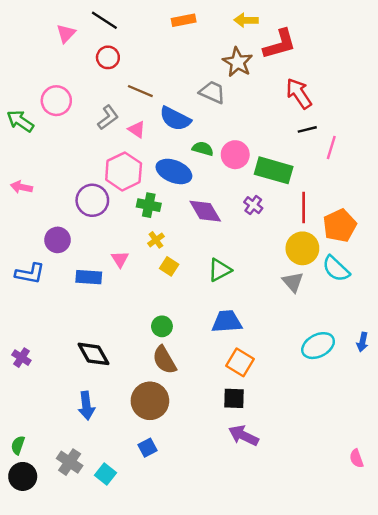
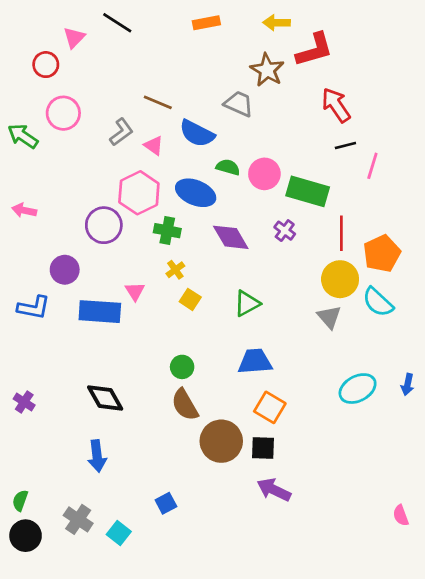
red circle: (108, 57) -> (46, 65), moved
blue rectangle: (89, 277) -> (100, 312), size x1.4
brown circle: (150, 401) -> (221, 441), moved

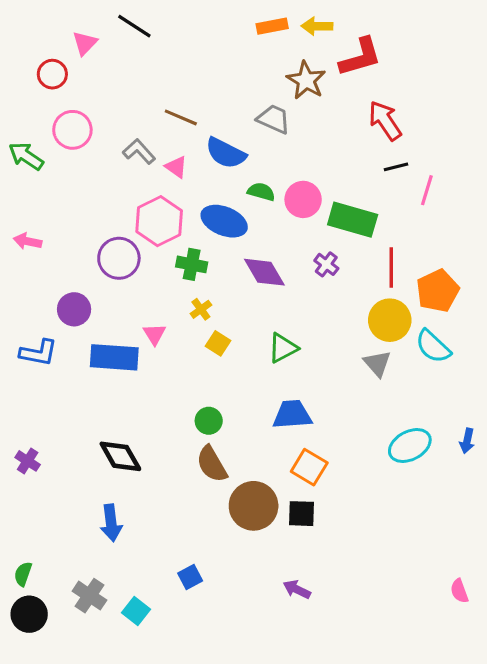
orange rectangle: (206, 23) -> (272, 26), moved
gray L-shape: (121, 132) -> (139, 151), turned -96
purple arrow: (274, 490) -> (297, 589), moved, size x0.7

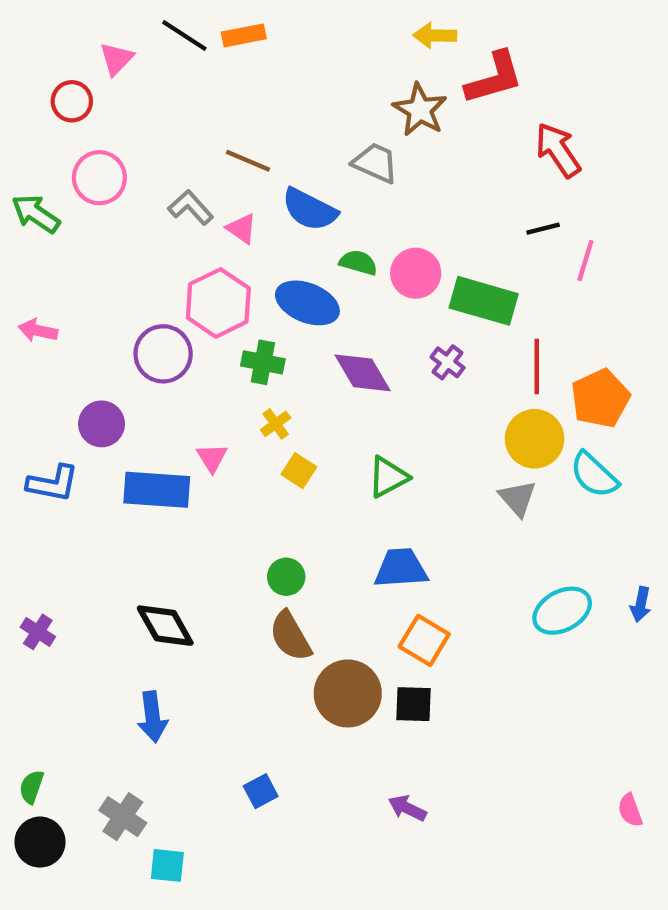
orange rectangle: (272, 26) -> (244, 35), moved
red arrow: (385, 121) -> (558, 150), moved
cyan square: (136, 611) -> (167, 865), moved, turned -32

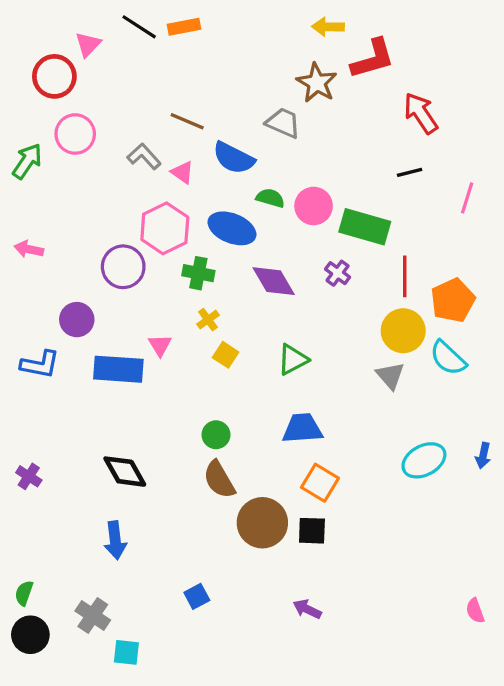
red circle: (72, 101) -> (54, 76), size x1.4
green arrow: (36, 214) -> (27, 161), turned 90
pink line: (585, 260) -> (467, 198), moved

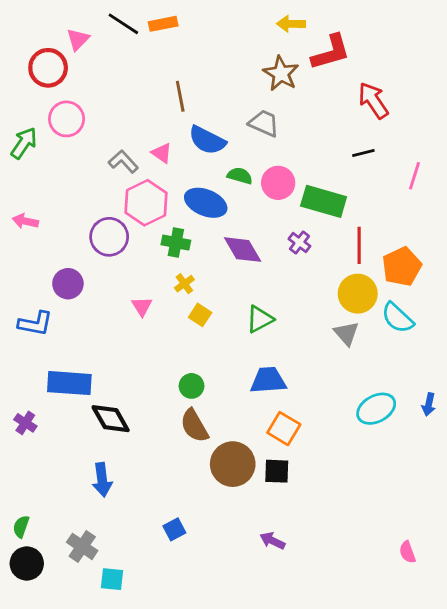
brown line: (187, 121) -> (180, 96), moved, turned 56
gray trapezoid: (283, 123) -> (264, 123), moved
gray L-shape: (144, 156) -> (123, 162), moved
blue rectangle: (118, 369) -> (69, 383), moved
pink semicircle: (475, 611) -> (407, 552), moved

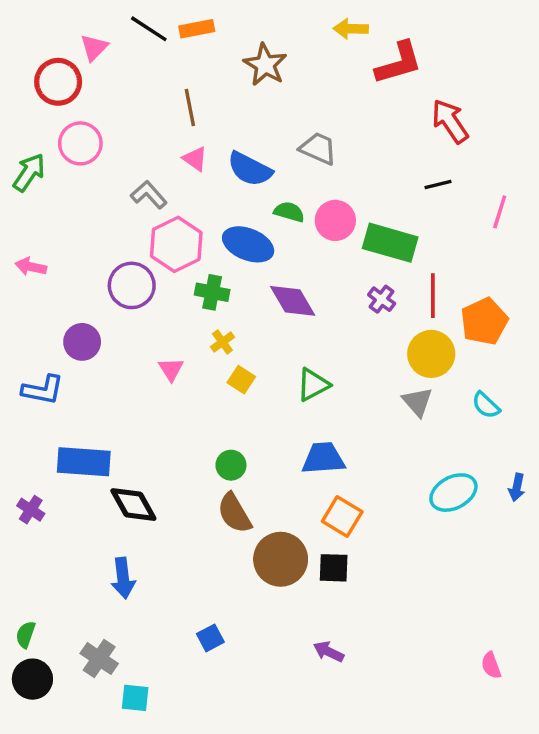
brown star: (281, 73) -> (265, 65), moved
brown line: (180, 96) -> (190, 107), moved
pink triangle: (162, 153) -> (195, 159), moved
purple cross: (299, 243) -> (382, 299), moved
cyan semicircle: (397, 318) -> (486, 405), moved, size x0.7

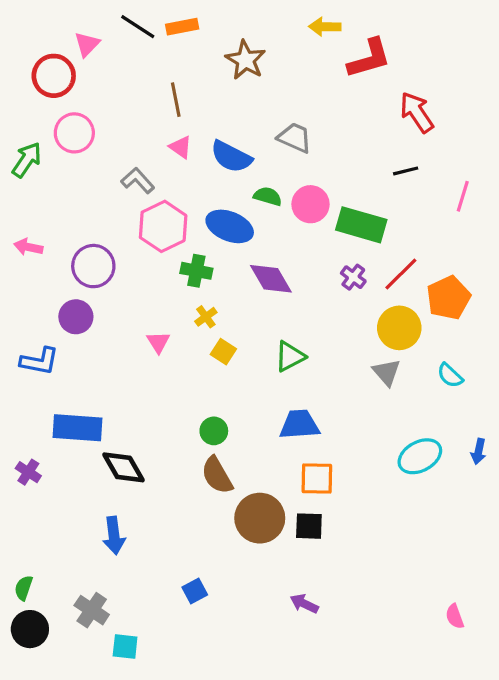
purple circle: (132, 285) -> (93, 266), moved
red line: (433, 296) -> (401, 274), turned 45
orange square: (342, 516) -> (317, 478), turned -30

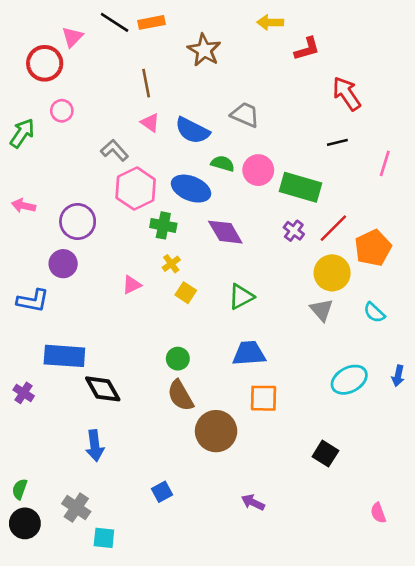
red L-shape: (369, 58) -> (307, 49), size x0.7
pink circle: (74, 133) -> (62, 111), size x0.7
pink triangle: (158, 342) -> (132, 285), turned 36
black square: (309, 526) -> (325, 454), moved, turned 30

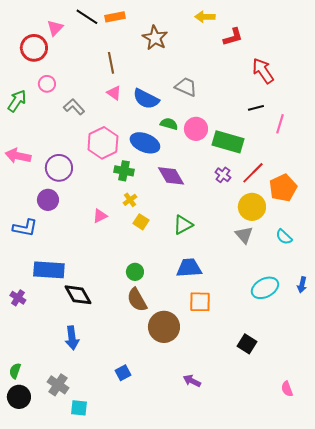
gray L-shape: (115, 150) -> (74, 107), moved
pink line: (385, 163) -> (280, 124), moved
pink arrow: (24, 206) -> (18, 156), size x1.4

